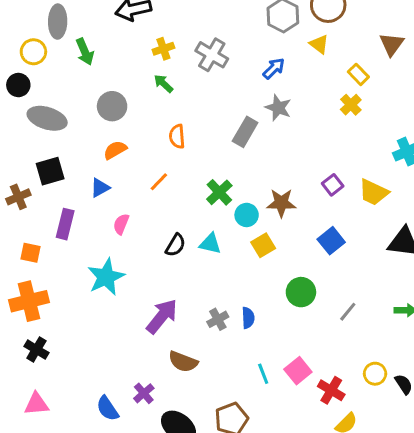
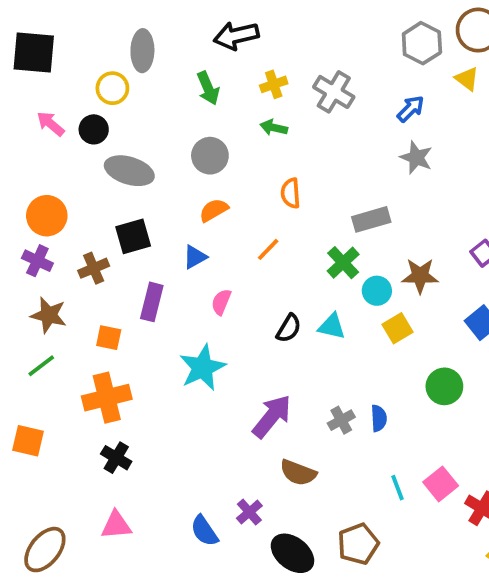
green arrow: (85, 52) -> (208, 88), moved
green arrow: (163, 83) -> (274, 128), turned -30
gray rectangle: (245, 132) -> (371, 219), moved, turned 44

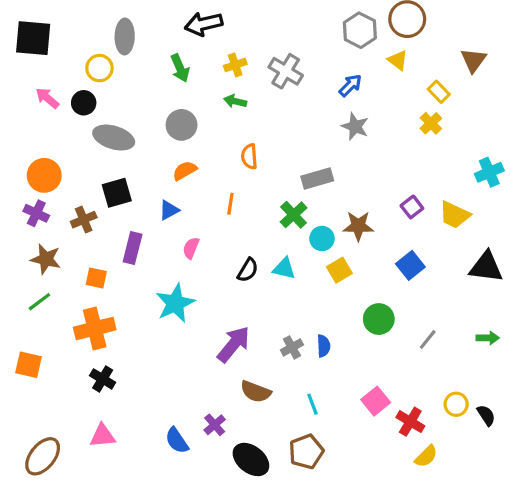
orange line: (268, 249) -> (230, 204), turned -35
cyan line: (398, 488) -> (313, 404), moved

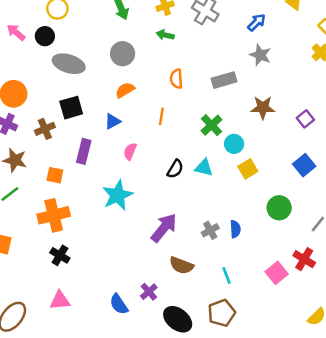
gray rectangle: (317, 179) -> (224, 80), moved
brown star: (358, 226) -> (263, 108), moved
red cross: (410, 422) -> (304, 259), moved

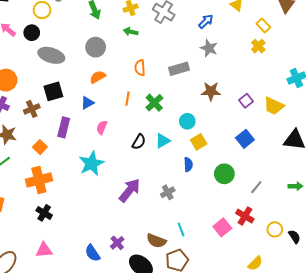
green cross: (211, 125) -> (154, 103), moved
cyan triangle: (204, 168) -> (163, 141), turned -42
orange square: (55, 175) -> (40, 147), turned 32
blue semicircle: (235, 229) -> (188, 165), moved
brown semicircle: (181, 265) -> (156, 241), moved

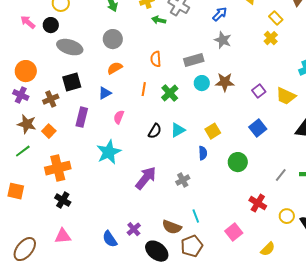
green arrow: (131, 32) -> (159, 20), moved
cyan circle: (187, 121) -> (202, 83), moved
orange square: (40, 147) -> (49, 131), moved
gray line: (256, 187) -> (281, 175), moved
pink square: (222, 227) -> (234, 232), moved

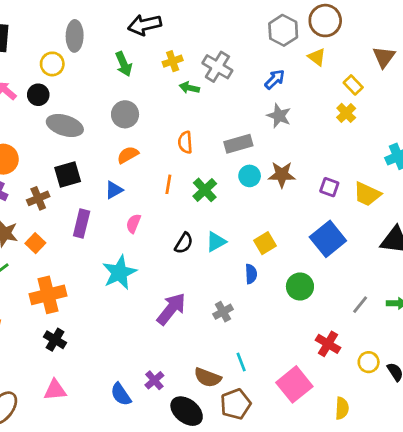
purple square: (259, 91) -> (329, 187), turned -32
blue square: (258, 128) -> (328, 239), size x1.4
pink square: (234, 232) -> (294, 384), size x1.4
yellow semicircle: (268, 249) -> (342, 408), turned -42

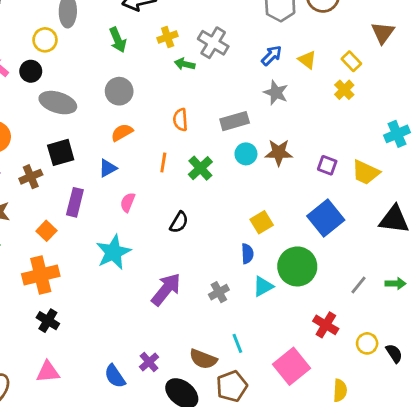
yellow triangle: (317, 57) -> (307, 60), moved
cyan triangle: (216, 242) -> (263, 286), moved
orange square: (35, 243) -> (46, 231), moved
green circle: (300, 287) -> (297, 266), size x1.4

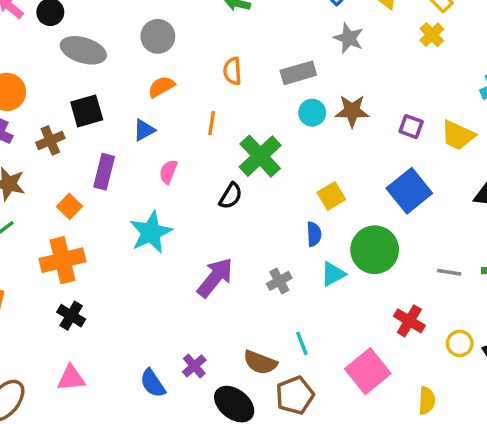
green cross: (200, 168) -> (260, 156), moved, size x1.4
gray line: (359, 285) -> (449, 272), turned 60

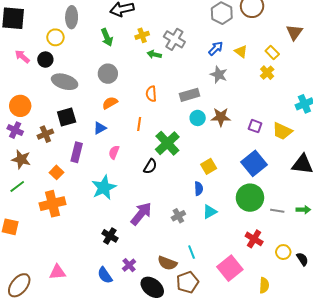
green circle: (375, 250) -> (250, 198), moved
black cross: (71, 316) -> (110, 236), moved

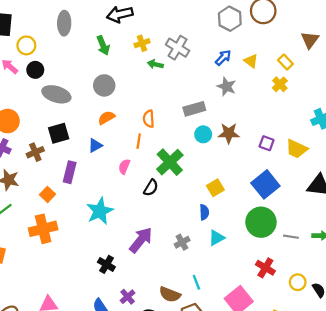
yellow circle: (55, 37) -> (26, 45), moved
orange semicircle: (151, 94) -> (149, 119), moved
pink semicircle: (114, 152) -> (124, 167), moved

